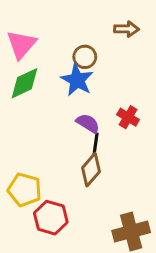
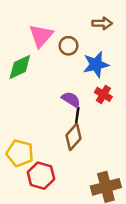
pink triangle: (21, 45) -> (41, 36), moved
blue star: (77, 80) -> (96, 64), moved, turned 30

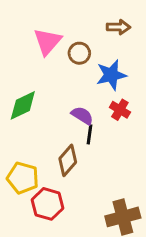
green diamond: (20, 67) -> (23, 105), moved
brown diamond: (73, 137) -> (68, 160), moved

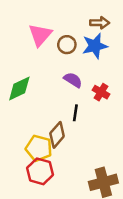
blue star: (111, 75) -> (95, 46), moved
purple semicircle: (82, 116) -> (73, 80), moved
yellow pentagon: (23, 178) -> (39, 148), moved

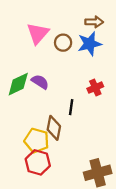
purple semicircle: (73, 80) -> (40, 82), moved
red cross: (101, 92) -> (95, 88), turned 35
brown diamond: (57, 135) -> (54, 128), turned -30

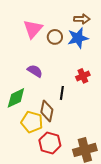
green diamond: (18, 84) -> (16, 98), moved
red hexagon: (38, 162) -> (50, 143), moved

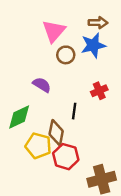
pink triangle: (33, 29) -> (54, 31), moved
brown circle: (55, 37) -> (66, 55), moved
red hexagon: (50, 143) -> (66, 157), moved

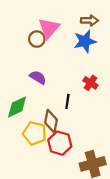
brown circle: (66, 55) -> (37, 39), moved
red cross: (99, 91) -> (90, 83), turned -32

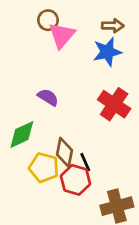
brown circle: (37, 39) -> (48, 20), moved
red cross: (90, 83) -> (114, 104), size x1.6
black line: (67, 101) -> (85, 162), moved, turned -32

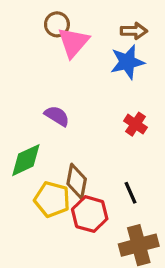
red cross: (114, 104) -> (135, 124), size x0.6
black line: (85, 162) -> (131, 193), moved

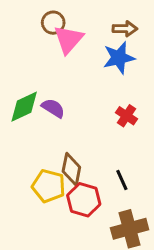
green diamond: (26, 160) -> (24, 107), moved

